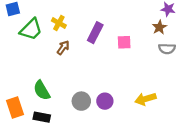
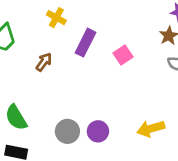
yellow cross: (59, 23) -> (56, 18), moved
pink square: (124, 42) -> (123, 55), turned -32

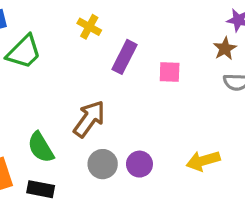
pink square: (123, 55) -> (170, 72), turned 36
brown arrow: (44, 62) -> (89, 119), moved, size x1.6

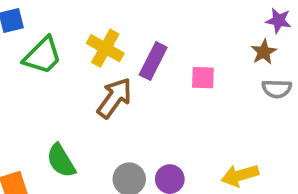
yellow cross: (89, 27) -> (105, 48), moved, size x1.4
brown arrow: (89, 119) -> (114, 98), moved

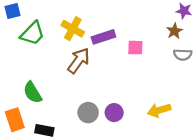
purple rectangle: (153, 61) -> (103, 37), turned 45
green semicircle: (61, 161) -> (33, 92), moved

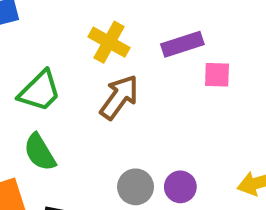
green trapezoid: (33, 33) -> (40, 91), moved
purple rectangle: (103, 37) -> (182, 44), moved

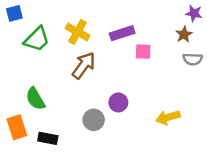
green trapezoid: (40, 91) -> (37, 39), moved
purple circle: (180, 187) -> (118, 102), moved

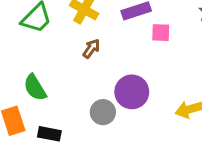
brown arrow: (84, 65) -> (91, 49), size x0.6
purple circle: (118, 102) -> (132, 92), size x1.5

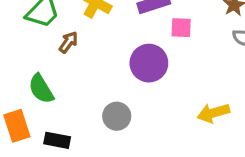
brown arrow: (91, 49) -> (68, 42), moved
purple circle: (132, 92) -> (149, 63), moved

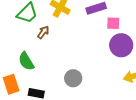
purple circle: (149, 63) -> (121, 45), moved

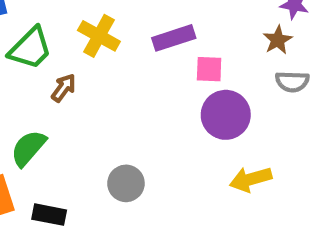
green semicircle: (26, 61) -> (28, 148), turned 72

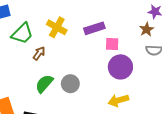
green semicircle: (28, 148) -> (44, 84), moved
yellow arrow: (251, 179) -> (118, 100), moved
gray circle: (126, 183) -> (70, 84), moved

